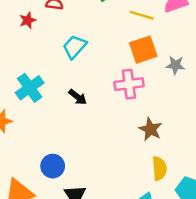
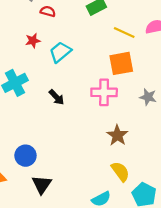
red star: (28, 20) -> (33, 41), moved
gray star: (175, 65) -> (148, 97), moved
yellow semicircle: (159, 168) -> (120, 171), turned -40

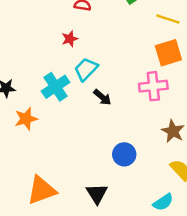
cyan trapezoid: (60, 52) -> (86, 69), moved
blue circle: (25, 156) -> (124, 154), moved

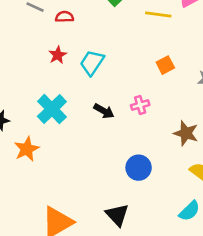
orange square: (168, 53) -> (165, 65), moved, size x0.6
cyan trapezoid: (86, 69) -> (92, 63), moved
pink cross: (153, 86) -> (140, 105), moved, size x0.6

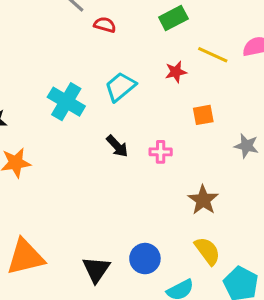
red star: (58, 55) -> (176, 72), moved
cyan cross: (52, 109) -> (66, 102), moved, turned -32
blue circle: (139, 168) -> (145, 259), moved

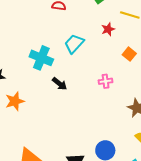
orange square: (203, 115) -> (129, 54), turned -32
black arrow: (117, 146) -> (60, 84), moved

